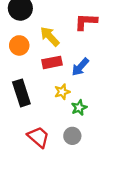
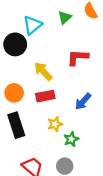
orange circle: (19, 45) -> (14, 93), moved
blue arrow: (80, 67) -> (83, 101), moved

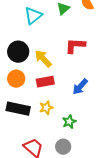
black circle: (15, 44) -> (18, 52), moved
yellow star: (55, 124) -> (46, 108), moved
black rectangle: (16, 125) -> (18, 109), turned -60

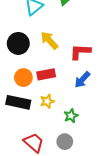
red L-shape: (75, 46) -> (80, 52), moved
yellow arrow: (43, 59) -> (49, 40), moved
orange circle: (16, 79) -> (23, 78), moved

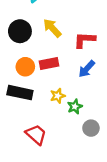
yellow star: (47, 101) -> (58, 96), moved
gray circle: (65, 142) -> (91, 128), moved

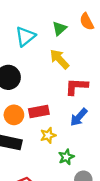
yellow arrow: (52, 28) -> (59, 59), moved
yellow star: (58, 96) -> (48, 135), moved

